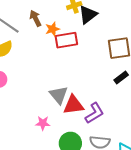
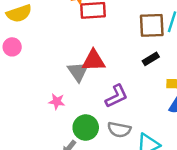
red triangle: (74, 105) -> (93, 61), moved

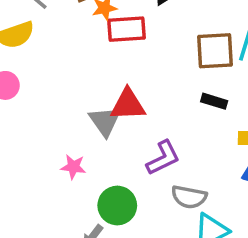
black rectangle: (151, 59) -> (214, 101), turned 49
gray semicircle: (119, 130) -> (189, 197), moved

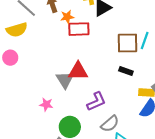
gray semicircle: (189, 197) -> (110, 124), turned -54

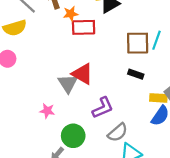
red triangle: (78, 71) -> (82, 74), turned 30

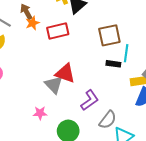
orange star: (71, 14) -> (32, 23), moved
cyan line: (156, 40) -> (126, 53), moved

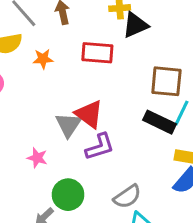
orange star: (32, 23) -> (43, 59), moved
black rectangle: (113, 64) -> (160, 122), size x1.5
purple L-shape: (90, 100) -> (100, 147), moved

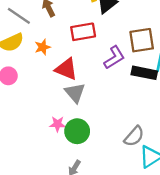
red triangle: (89, 114) -> (66, 69), moved
purple L-shape: (100, 147) -> (114, 58), moved
green circle: (68, 195) -> (77, 131), moved

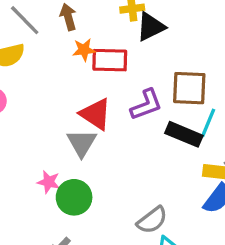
orange star: (43, 47) -> (84, 50), moved
red triangle: (66, 69) -> (96, 114), moved

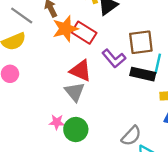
orange star: (84, 50) -> (65, 29), size x1.6
red rectangle: (110, 60) -> (84, 33), turned 40
purple L-shape: (146, 105) -> (114, 58), turned 80

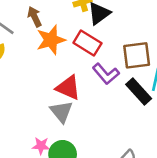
red rectangle: (84, 33) -> (87, 43), moved
black rectangle: (143, 74) -> (139, 92), turned 35

